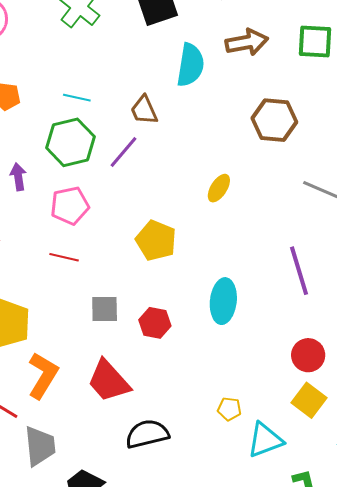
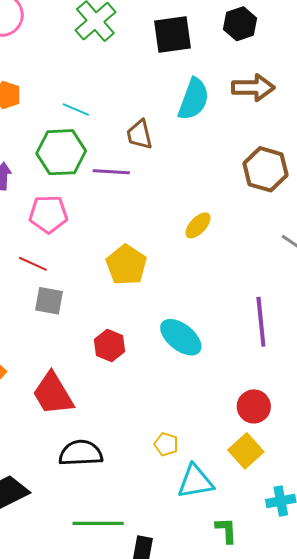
purple line: (123, 152) -> (111, 172), turned 42
cyan ellipse: (223, 301) -> (181, 337), turned -69
gray square: (105, 309) -> (49, 301), moved

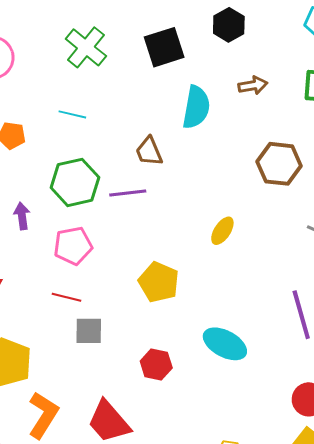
brown arrow: (253, 88) -> (253, 85), size x0.7
cyan line: (76, 110) -> (72, 114), moved

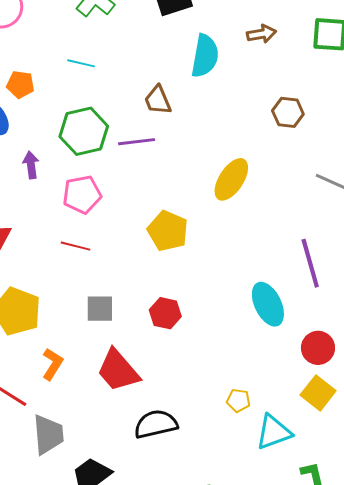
brown hexagon: (279, 164) -> (288, 112), size x0.7
yellow ellipse: (222, 231) -> (231, 179), size x1.5
gray square: (89, 331) -> (100, 309), moved
cyan ellipse: (225, 344) -> (268, 304), moved, turned 36
orange L-shape: (43, 415) -> (52, 364), size x0.7

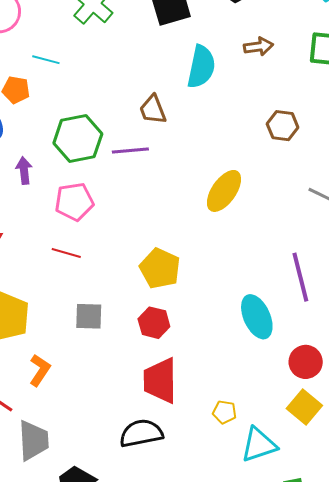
cyan line: (81, 63) -> (46, 60), moved
yellow pentagon: (168, 231) -> (160, 268), moved
red trapezoid: (118, 371) -> (160, 381), moved, turned 39

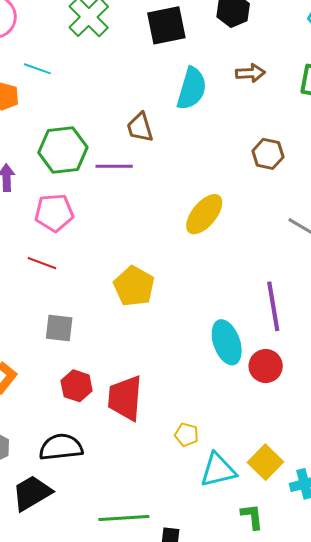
red hexagon: (154, 323) -> (77, 386), moved
red circle: (306, 362) -> (266, 366), moved
yellow square: (304, 407) -> (265, 462), moved
black semicircle: (141, 433) -> (61, 447), moved

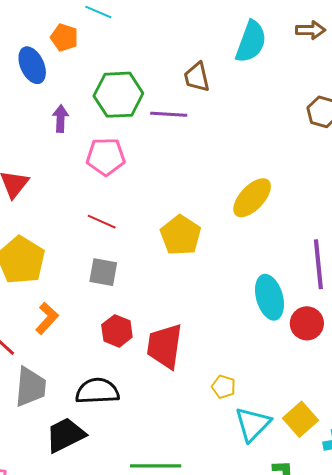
yellow ellipse: (204, 214) -> (252, 198), moved
red line: (42, 263) -> (102, 222), moved
cyan triangle: (218, 470) -> (253, 424), turned -36

